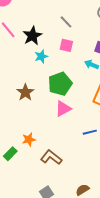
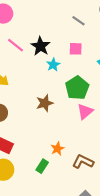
gray line: (66, 22) -> (79, 21), moved
brown star: (25, 92) -> (45, 103), turned 30

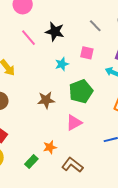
black star: (40, 46) -> (55, 32), moved, turned -30
pink triangle: (85, 112) -> (74, 123), moved

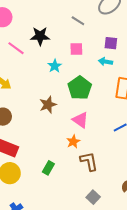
pink triangle: (74, 123) -> (80, 120), turned -42
orange star: (50, 147) -> (73, 142), moved
brown L-shape: (72, 165) -> (89, 161), turned 55

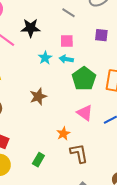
cyan arrow: (106, 62) -> (66, 59), moved
green pentagon: (80, 88) -> (84, 79), moved
pink triangle: (80, 120) -> (85, 113), moved

